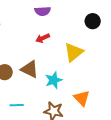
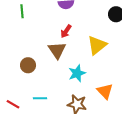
red arrow: (43, 38) -> (66, 31), turned -32
brown triangle: (30, 69) -> (57, 50), moved, turned 30

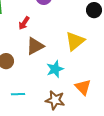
red arrow: (66, 31) -> (24, 23), moved
brown triangle: (57, 50) -> (35, 46), turned 36

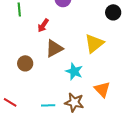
cyan star: (55, 69) -> (74, 71), turned -30
cyan line: (18, 94) -> (48, 105), moved

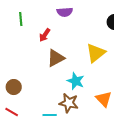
brown circle: (25, 63) -> (14, 87), moved
brown star: (74, 102) -> (69, 103), moved

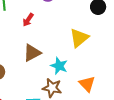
brown triangle: (56, 58) -> (32, 53), moved

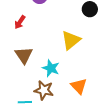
brown triangle: (32, 53) -> (24, 55), turned -36

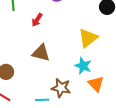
brown triangle: (24, 55) -> (41, 53), turned -42
cyan star: (51, 68) -> (83, 66), moved

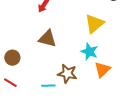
orange triangle: (96, 84) -> (102, 70), turned 30

